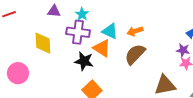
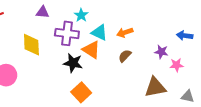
cyan star: (82, 14) -> (81, 15), moved
purple star: (183, 50) -> (161, 52), moved
brown semicircle: (135, 54) -> (125, 56), size x0.6

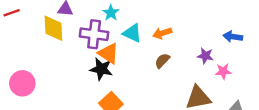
yellow diamond: (31, 45) -> (53, 28), moved
orange triangle: (91, 50) -> (108, 53), moved

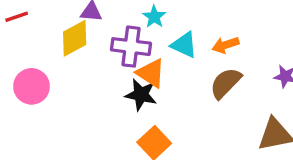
yellow diamond: (53, 28) -> (75, 38), turned 64
brown semicircle: (162, 61) -> (226, 83), size x1.5
pink circle: (22, 83) -> (32, 86), moved

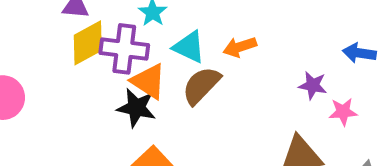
yellow diamond: (75, 38) -> (88, 43), moved
brown semicircle: (226, 83) -> (201, 85), moved

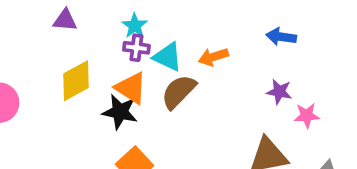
yellow diamond: (88, 43) -> (76, 81), moved
purple cross: (124, 49) -> (136, 48), moved, size x0.6
blue arrow: (359, 53) -> (281, 37), moved

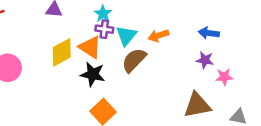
blue arrow: (281, 37) -> (209, 33), moved
cyan triangle: (168, 57) -> (126, 36), turned 45
orange triangle: (131, 88) -> (90, 47), moved

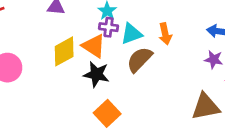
cyan triangle: (126, 36) -> (131, 34), turned 30
orange arrow: (158, 36) -> (165, 34), turned -84

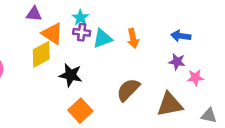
orange triangle: (94, 46) -> (52, 34), moved
brown semicircle: (140, 59) -> (128, 90), moved

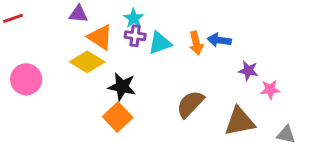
blue arrow: (181, 36) -> (219, 40), moved
yellow diamond: (41, 54) -> (87, 62), turned 60
orange square: (80, 111) -> (118, 117), moved

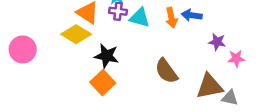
cyan triangle: (160, 43) -> (140, 18), turned 35
brown semicircle: (190, 104) -> (166, 71), turned -80
gray triangle: (286, 135) -> (230, 98), moved

